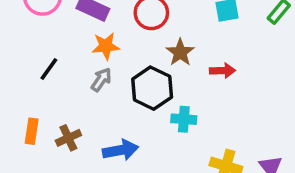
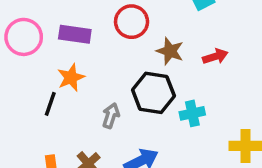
orange star: (106, 46) -> (71, 77), moved
gray arrow: (101, 80) -> (111, 116), moved

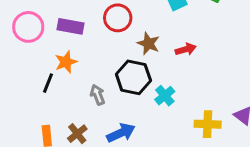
cyan cross: (192, 113) -> (165, 96), turned -30
gray arrow: (111, 116) -> (98, 95), turned -42

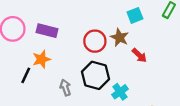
red circle: (118, 18) -> (95, 41), moved
brown star: (148, 43) -> (120, 37), moved
red arrow: (186, 49) -> (139, 55), turned 56

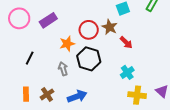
purple rectangle: (47, 31) -> (48, 20), turned -48
orange star: (41, 59) -> (67, 44), moved
cyan cross: (120, 92) -> (127, 72), moved

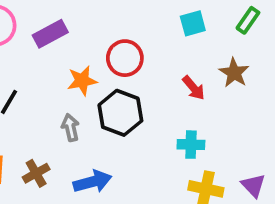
brown star: (110, 27) -> (234, 73), moved
cyan cross: (127, 72) -> (191, 145), turned 32

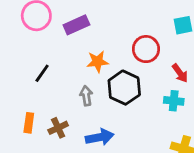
red circle: (125, 58) -> (146, 49), moved
cyan cross: (191, 145) -> (174, 101), moved

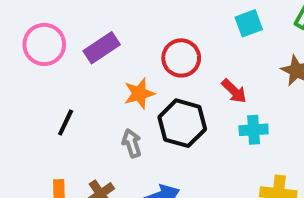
red circle: (146, 49) -> (181, 58), moved
red arrow: (180, 73) -> (234, 91), moved

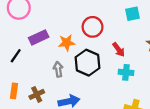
purple rectangle: (102, 48) -> (39, 37), moved
black line: (66, 123) -> (16, 56), moved

